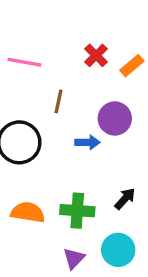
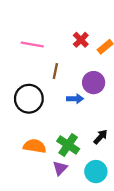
green cross: (77, 211) -> (68, 145), turned 30
purple triangle: (74, 258) -> (60, 168), moved

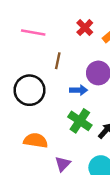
green cross: (68, 145) -> (80, 121), moved

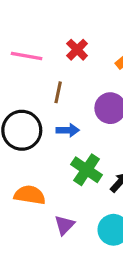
red cross: (85, 28) -> (77, 50), moved
blue arrow: (79, 90) -> (68, 130), moved

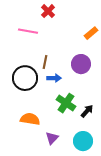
red cross: (77, 50) -> (48, 11), moved
brown line: (58, 92) -> (45, 62), moved

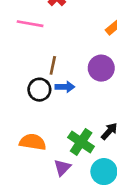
black circle: (25, 78) -> (39, 90), moved, size x0.7
green cross: (66, 103) -> (81, 142), moved

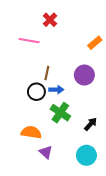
green cross: (81, 142) -> (60, 113), moved
purple triangle: (62, 168) -> (46, 152), moved, turned -32

